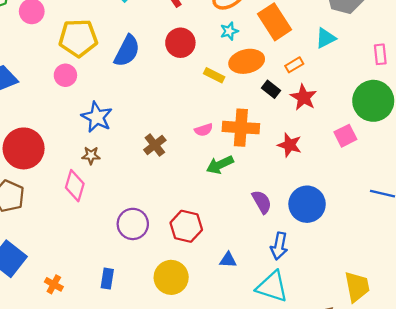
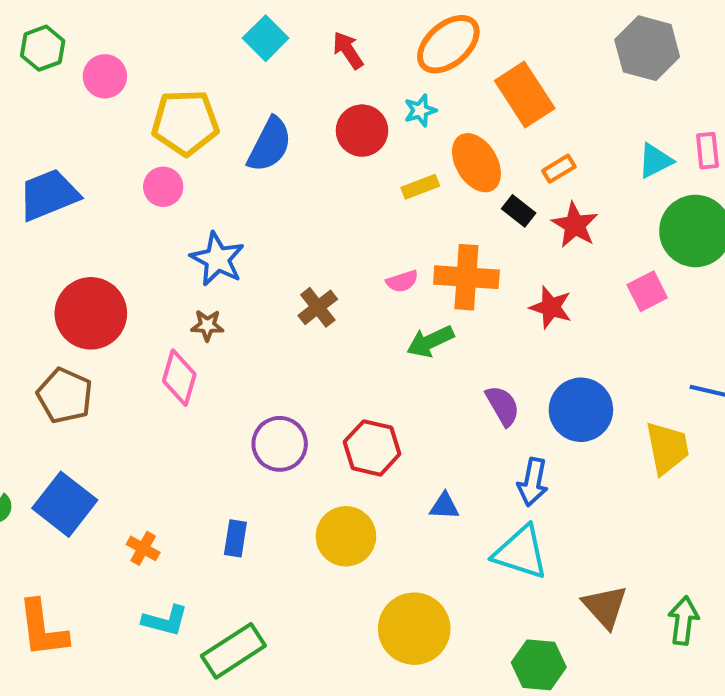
cyan star: (229, 31) -> (420, 110), moved
cyan triangle: (326, 38) -> (655, 161), moved
orange ellipse: (247, 61) -> (476, 163), turned 72
yellow rectangle: (214, 75) -> (420, 187), turned -48
yellow trapezoid: (357, 287) -> (667, 448), moved

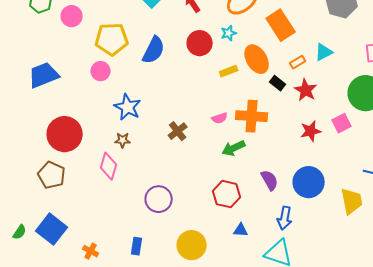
cyan triangle: (655, 161) -> (324, 52), moved
red star: (551, 307) -> (311, 131), moved, turned -30
red hexagon: (372, 448) -> (227, 194), moved

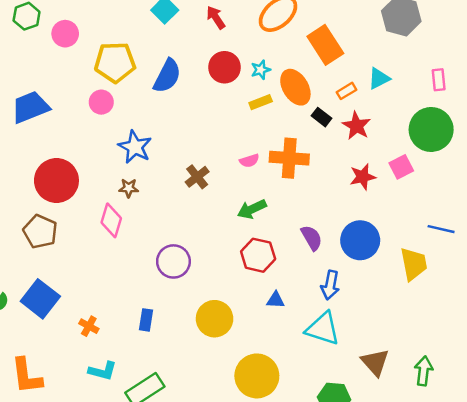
cyan star: (229, 33) -> (261, 70), moved
green arrow: (234, 148) -> (252, 209), moved

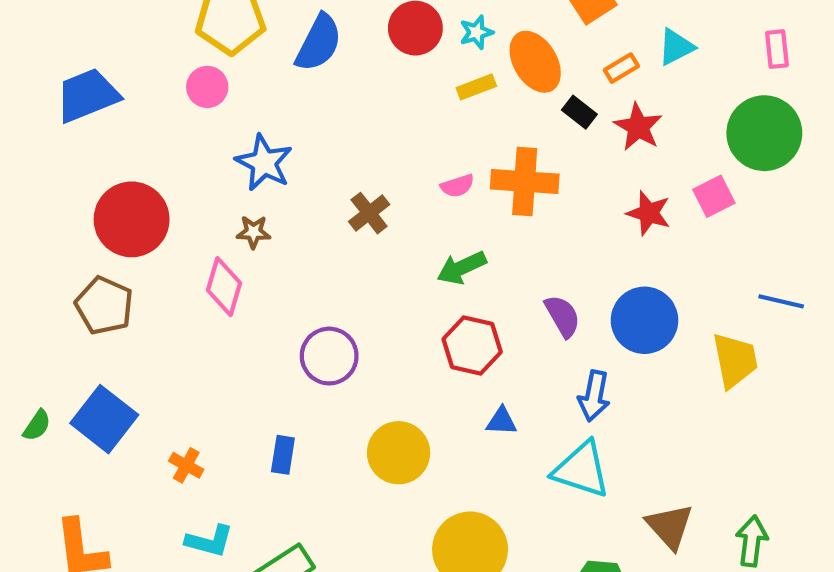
red star: (363, 177) -> (649, 213), turned 30

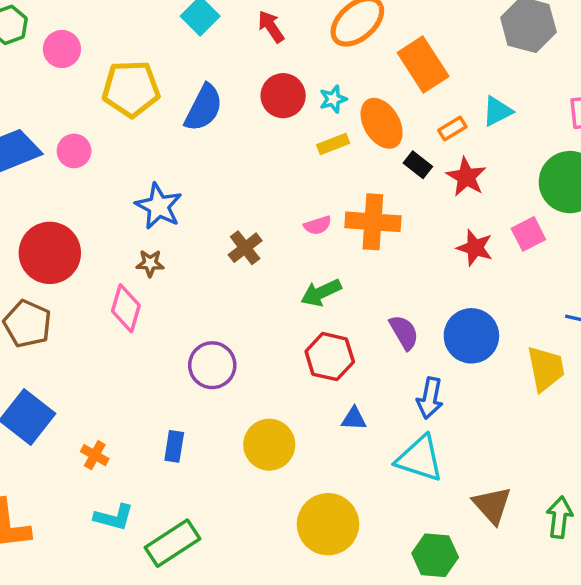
pink circle: (207, 87) -> (74, 151), moved

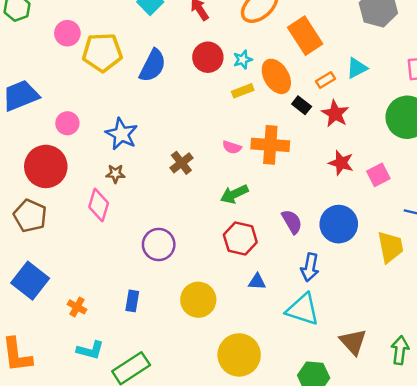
pink circle: (62, 49) -> (67, 33), moved
pink circle: (74, 151) -> (67, 123), moved
pink semicircle: (318, 225) -> (232, 147), turned 36
pink square: (528, 234) -> (378, 175), moved

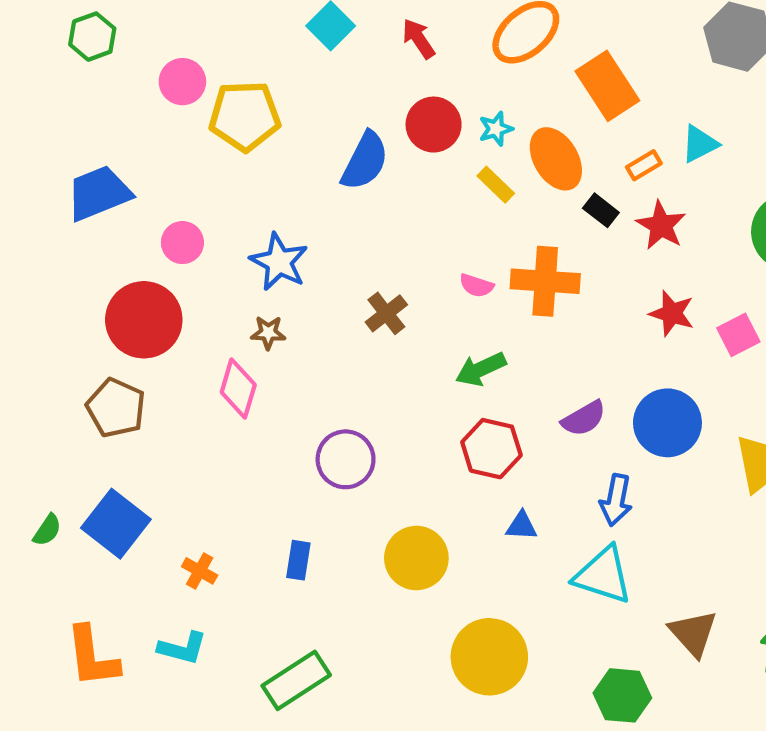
blue semicircle: (153, 66) -> (365, 161), moved
yellow rectangle: (243, 91) -> (496, 185), turned 65
purple semicircle: (292, 222) -> (584, 419), turned 90
cyan L-shape: (90, 350) -> (182, 648), moved

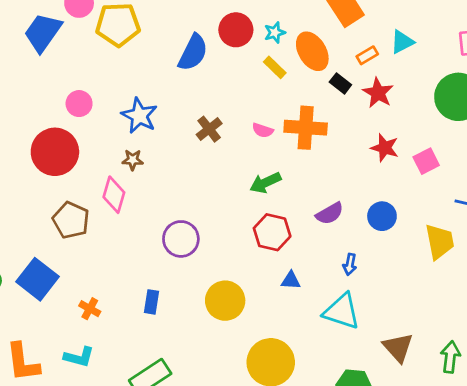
blue trapezoid: (99, 193) -> (43, 33), moved, turned -33
brown cross: (386, 313) -> (209, 129), moved
brown pentagon: (116, 408) -> (71, 220), moved
blue circle: (667, 423) -> (382, 216), size x0.7
blue arrow: (616, 500) -> (350, 264), size x0.7

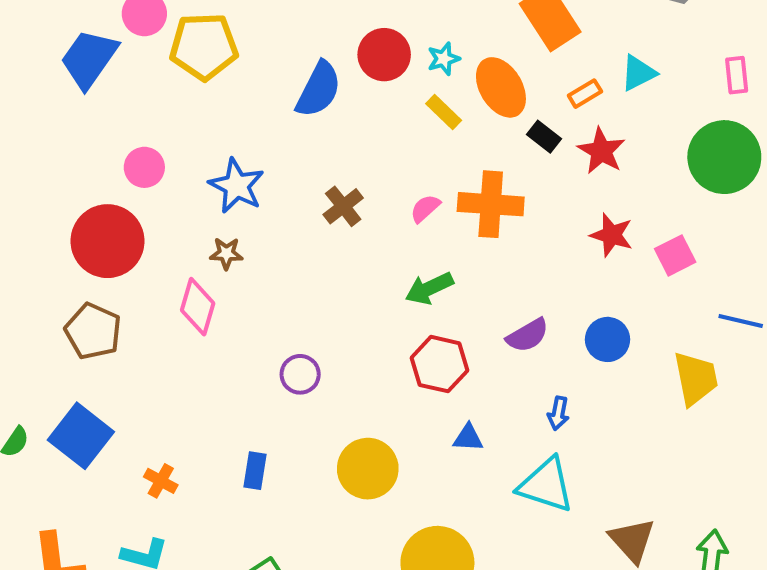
pink semicircle: (263, 130) -> (425, 208), turned 120
brown pentagon: (71, 220) -> (93, 331), moved
purple circle: (181, 239) -> (300, 374), size x0.7

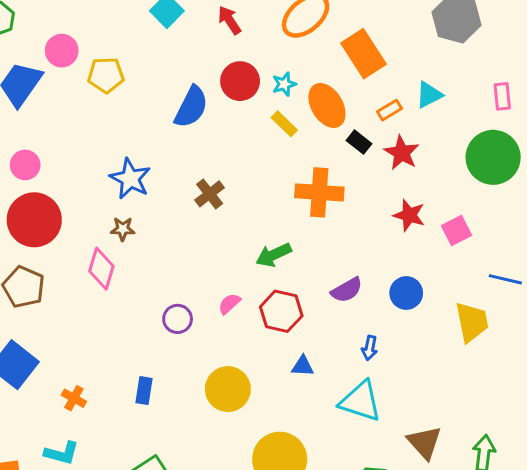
yellow pentagon: (204, 46) -> (106, 75), size x0.7
pink circle: (144, 167) -> (25, 165), moved
pink semicircle: (425, 208) -> (229, 304), moved

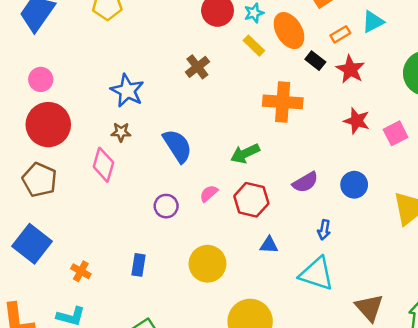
blue semicircle: (191, 107) -> (177, 146), moved, turned -60
brown cross: (210, 194) -> (197, 67), moved

